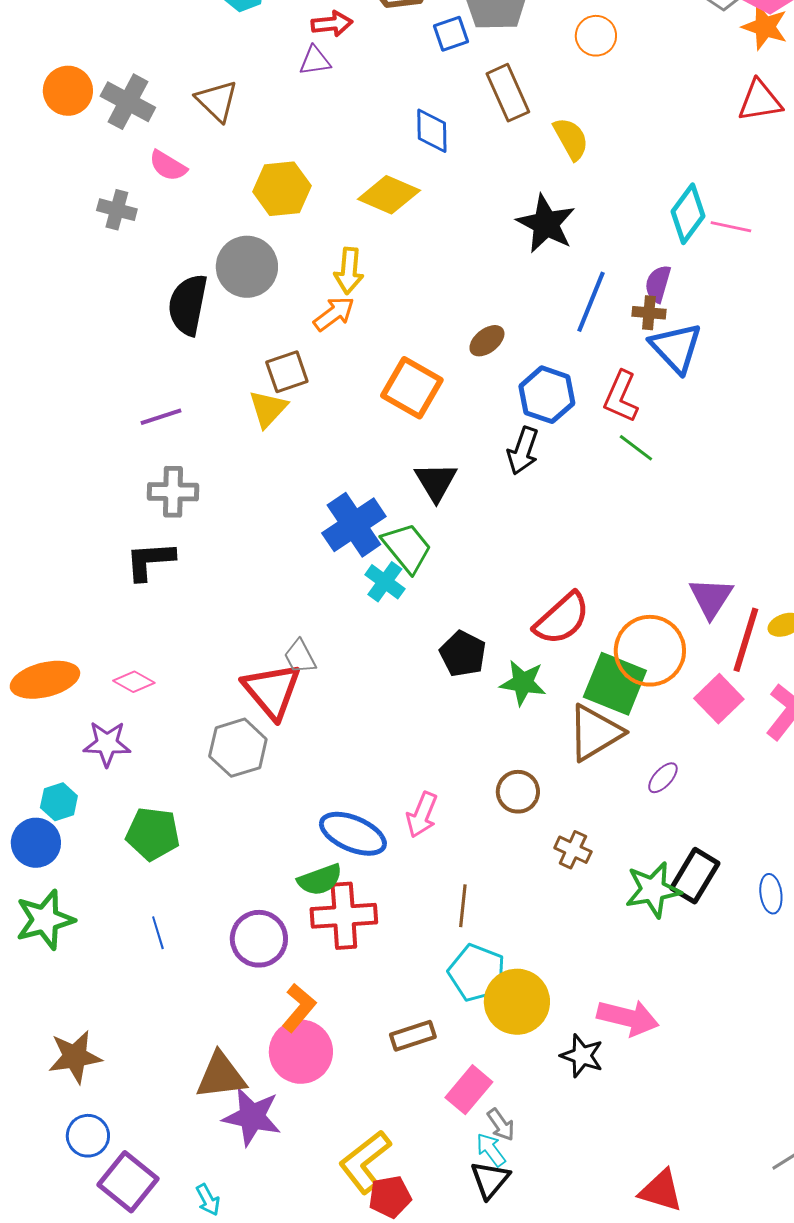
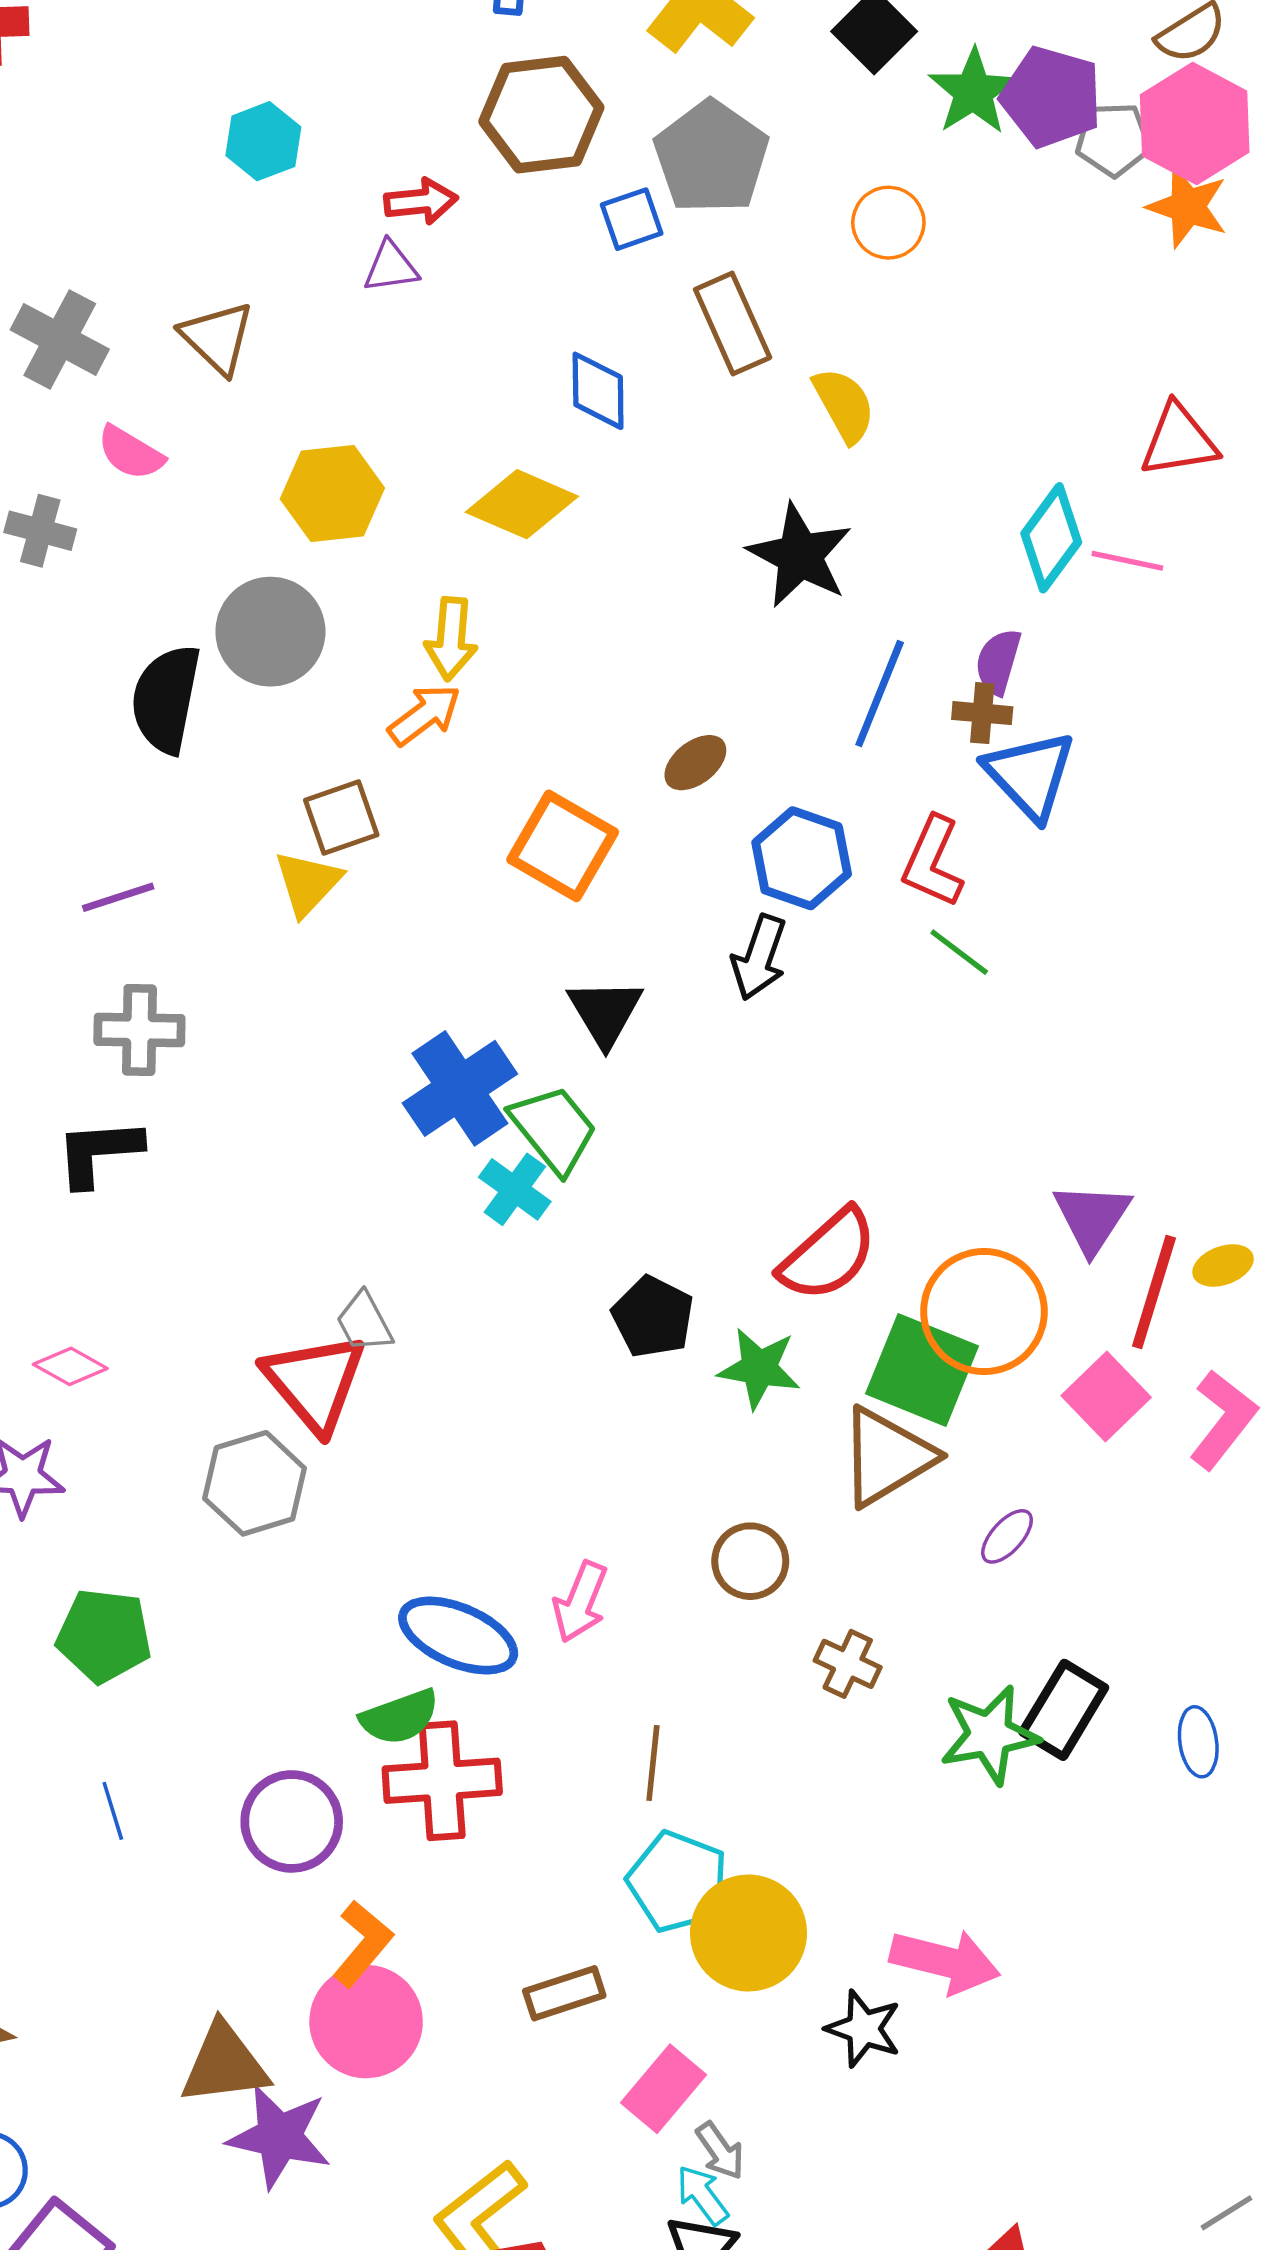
red triangle: (760, 101) -> (1179, 440), moved

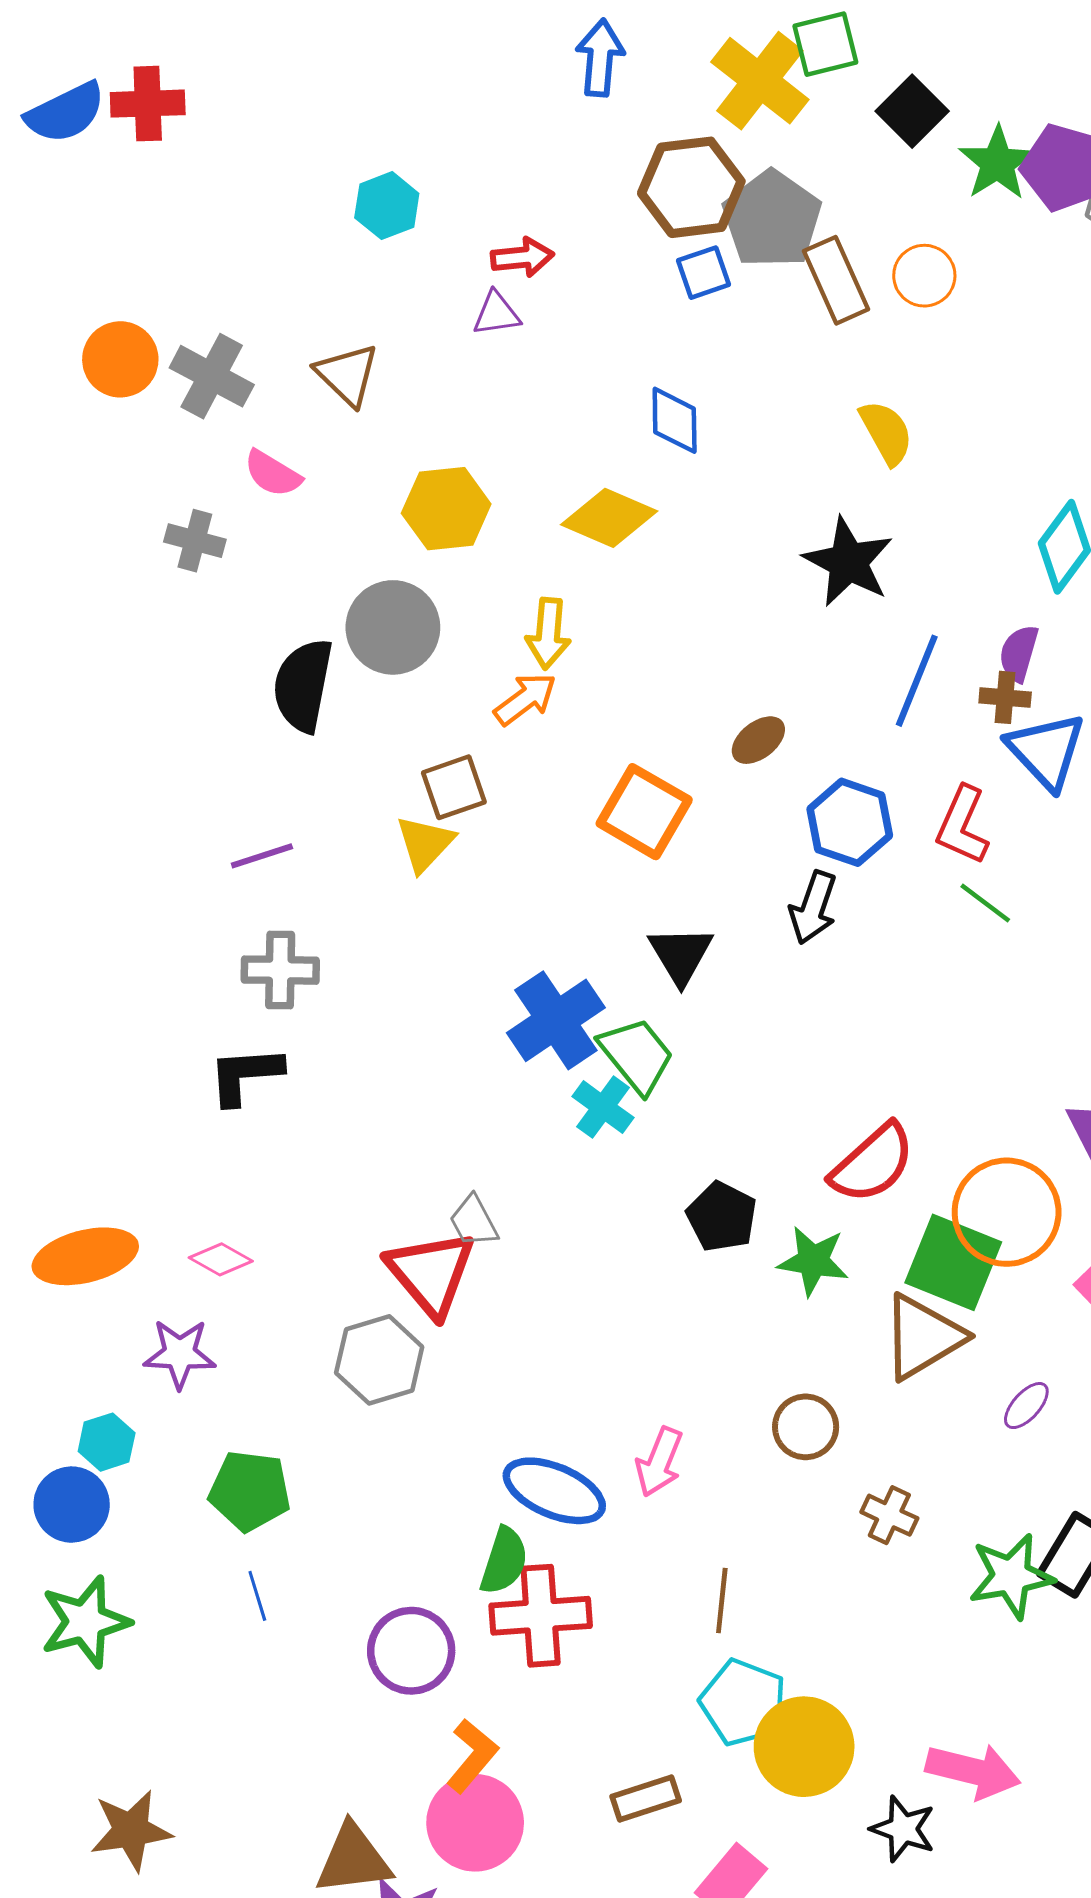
brown hexagon: (541, 115) -> (691, 187), moved
brown rectangle: (733, 324) -> (836, 280), moved
green semicircle: (400, 1717) -> (504, 1561), turned -52
blue line: (113, 1811) -> (257, 1596), moved

